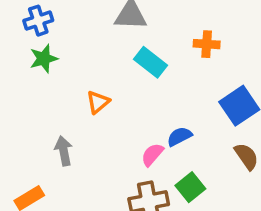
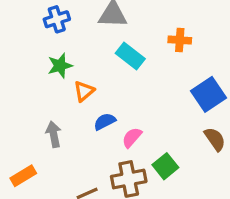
blue cross: (38, 21) -> (57, 19), moved
green star: (44, 59) -> (60, 66), moved
blue semicircle: (179, 136) -> (105, 122), moved

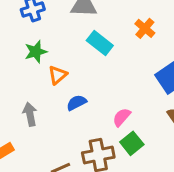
orange cross: (180, 40) -> (145, 28), turned 36
pink semicircle: (132, 137) -> (122, 117), moved

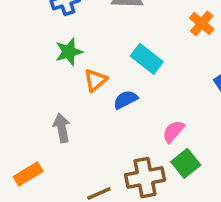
cyan rectangle: (100, 43) -> (147, 59), moved
blue semicircle: (76, 103) -> (126, 100), moved

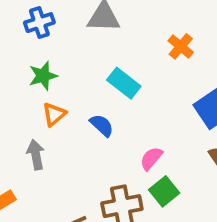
orange triangle: (95, 80) -> (54, 114), moved
blue semicircle: (126, 100) -> (102, 125), turned 70

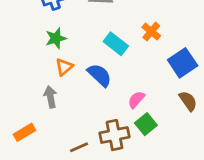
orange cross: (181, 46) -> (151, 31), moved
blue semicircle: (102, 125) -> (99, 75), size x1.4

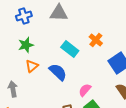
gray arrow: (50, 97) -> (13, 89), moved

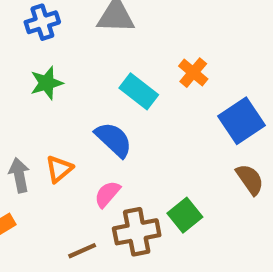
orange triangle: (32, 66) -> (59, 169), moved
pink semicircle: (85, 90) -> (107, 194), moved

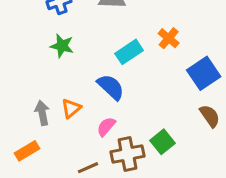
green star: (47, 83) -> (62, 46), turned 30
cyan rectangle: (139, 91) -> (129, 52), turned -72

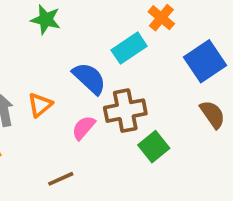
green star: (62, 46) -> (46, 20), moved
cyan rectangle: (129, 52) -> (129, 48), moved
brown cross: (128, 154) -> (125, 111), moved

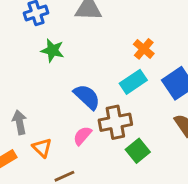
cyan rectangle: (129, 48) -> (133, 82), moved
orange triangle: (40, 105) -> (42, 148), moved, turned -36

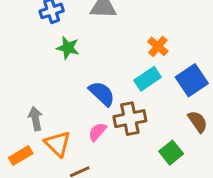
orange triangle: (42, 148) -> (58, 144), size x1.4
green square: (138, 151) -> (171, 153), moved

